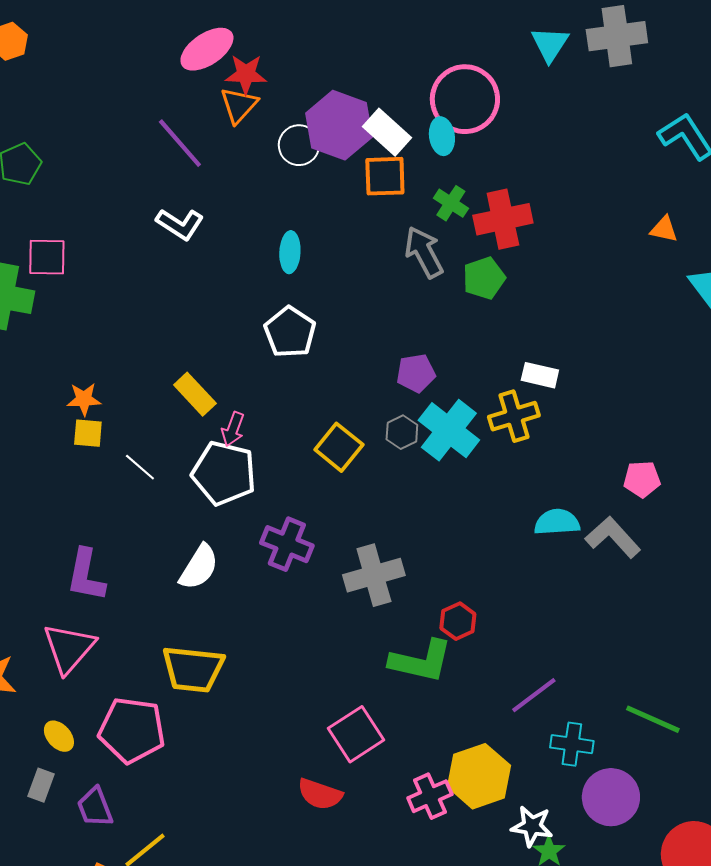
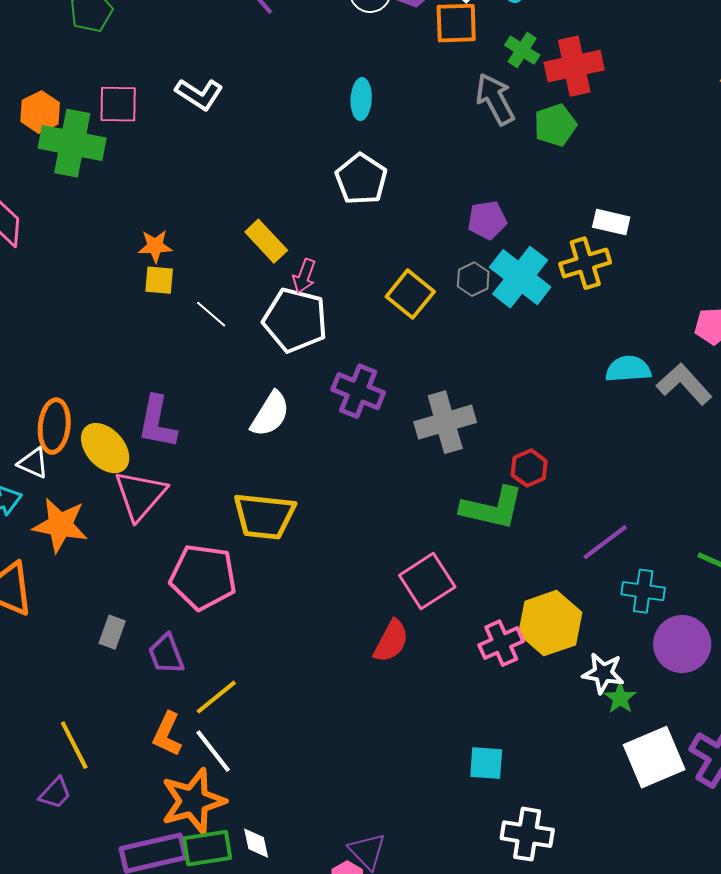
white L-shape: (180, 224) -> (199, 94), moved
yellow ellipse: (59, 736) -> (105, 448), moved, size x1.6
red semicircle: (320, 794) -> (391, 641), turned -81

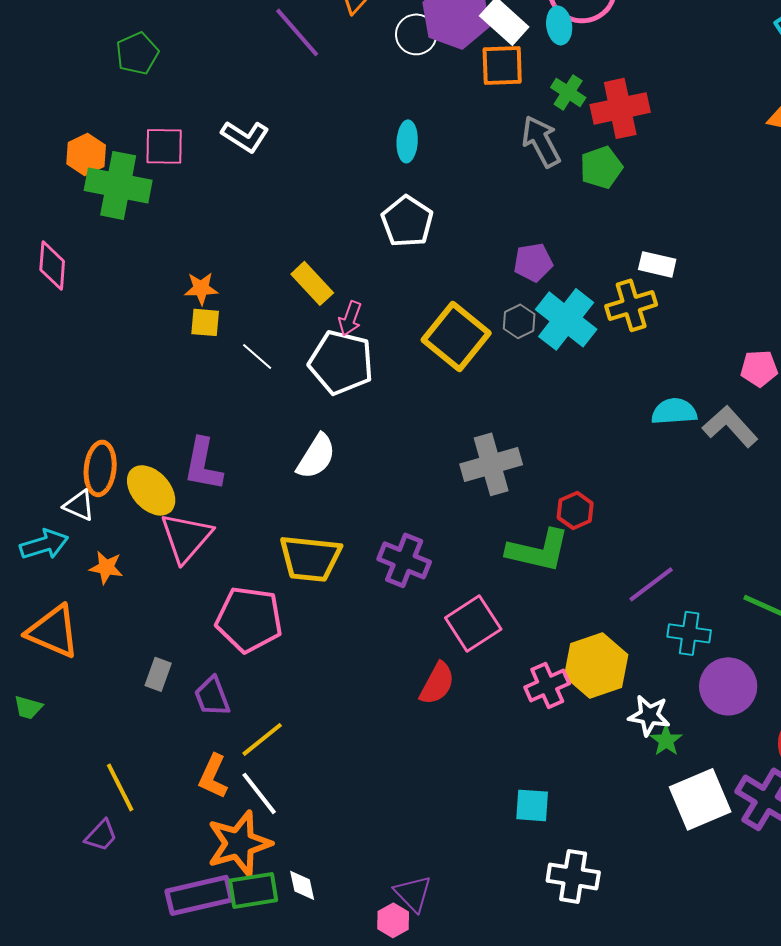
yellow square: (410, 294) -> (456, 336), size x1.4
purple cross: (358, 391) -> (404, 560), moved
orange star: (60, 525) -> (106, 567), size x0.6

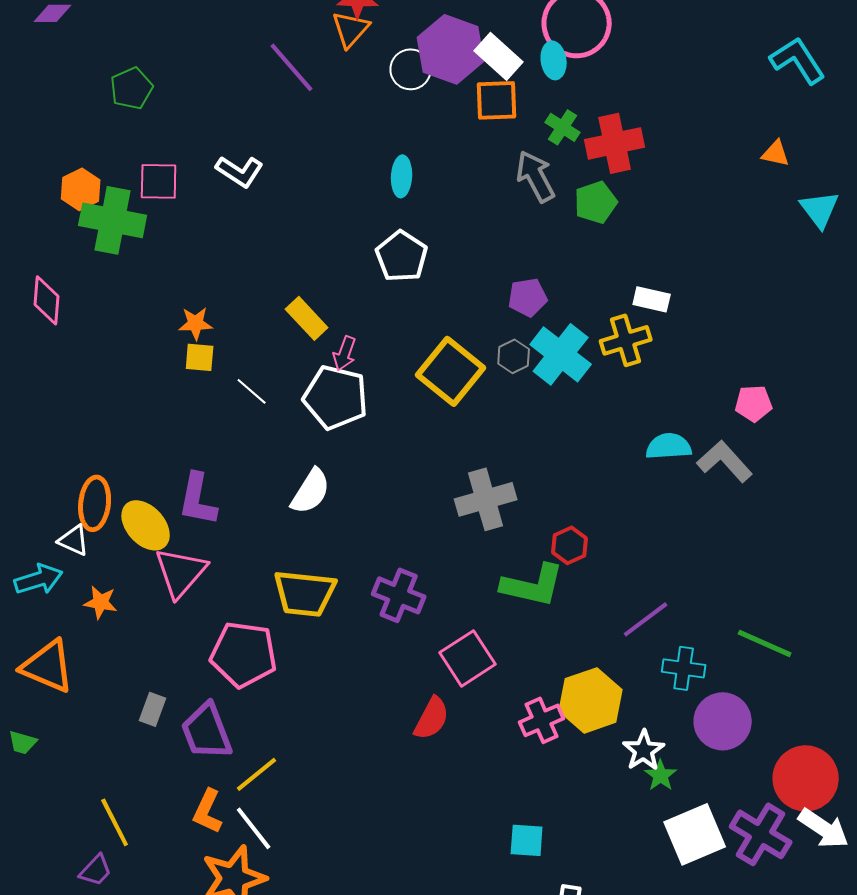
purple trapezoid: (212, 696) -> (207, 731), size x1.4
white star: (649, 715) -> (644, 750), turned 30

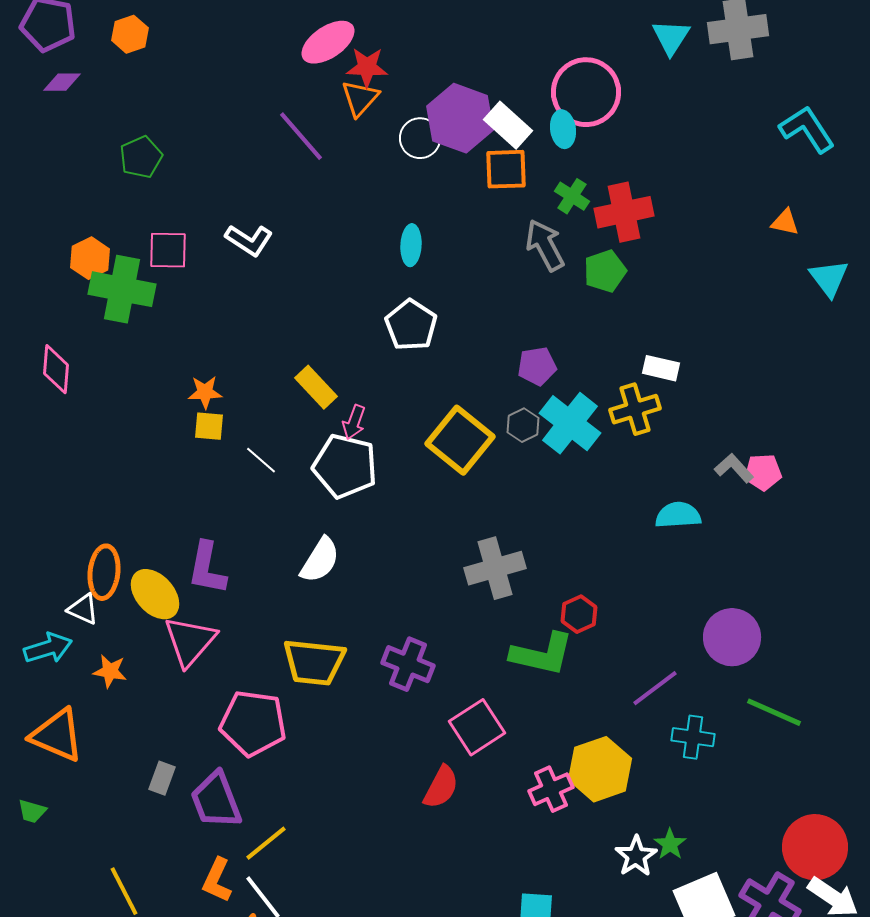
gray L-shape: (725, 461) -> (734, 468), moved, size x0.7
purple circle: (723, 721) -> (732, 637), moved
white star: (644, 750) -> (636, 856), moved

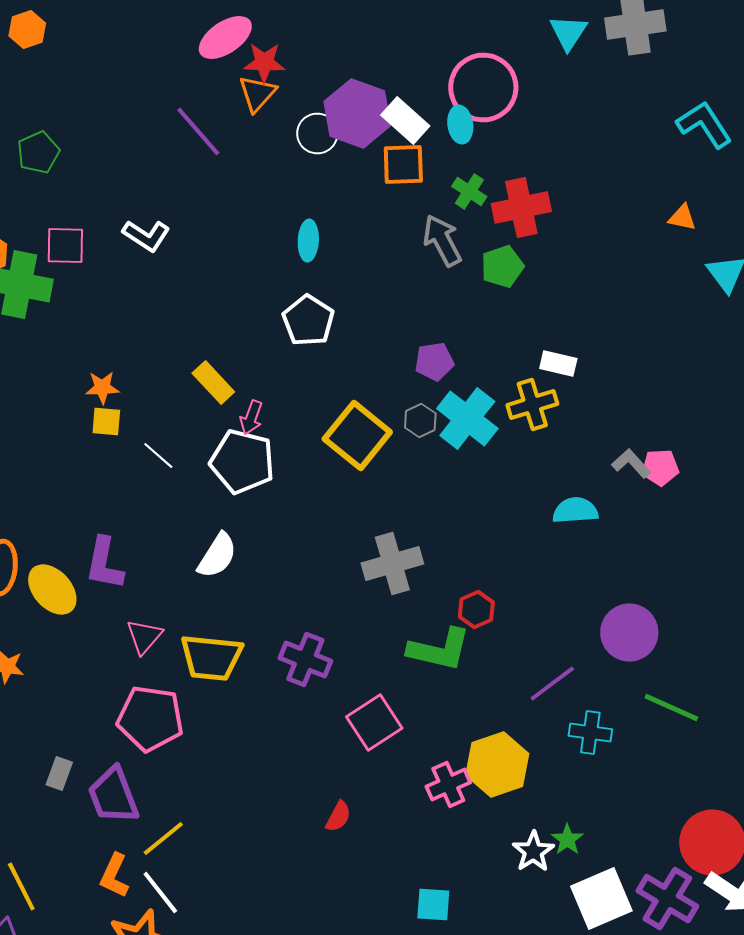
pink triangle: (190, 641) -> (144, 636), moved, size x0.7
red semicircle: (441, 787) -> (338, 816), moved, size x0.7

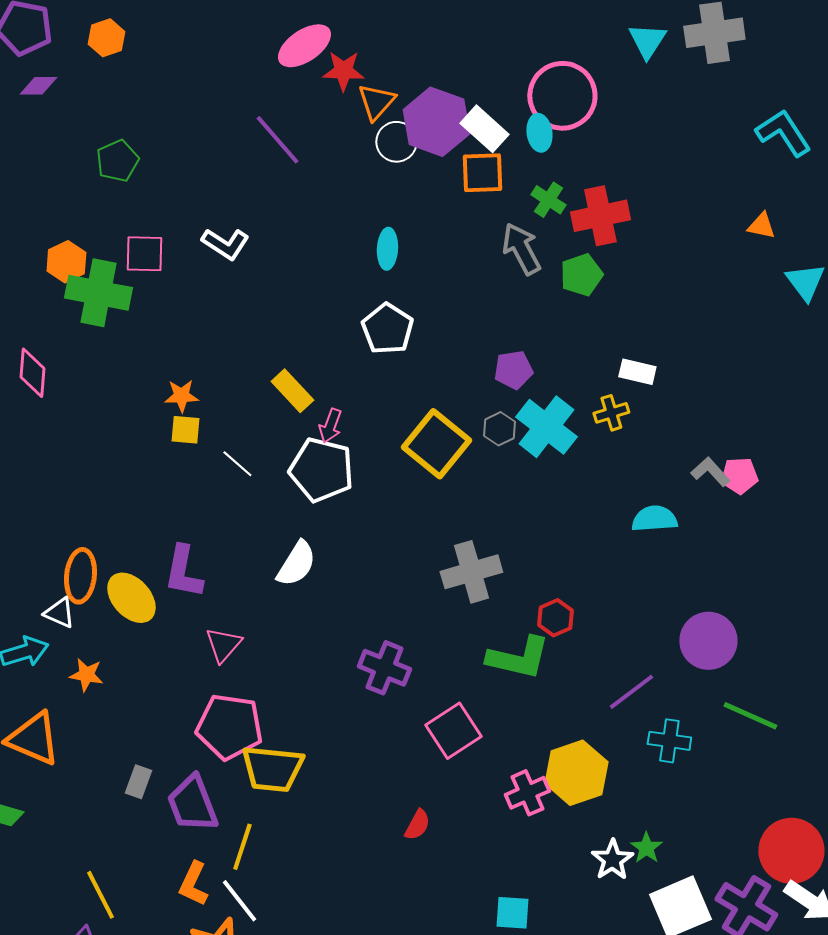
orange triangle: (257, 94) -> (376, 102), moved
yellow cross: (532, 404) -> (611, 413), size x0.7
yellow trapezoid: (211, 658) -> (272, 769), moved
yellow line: (163, 838) -> (242, 847), turned -33

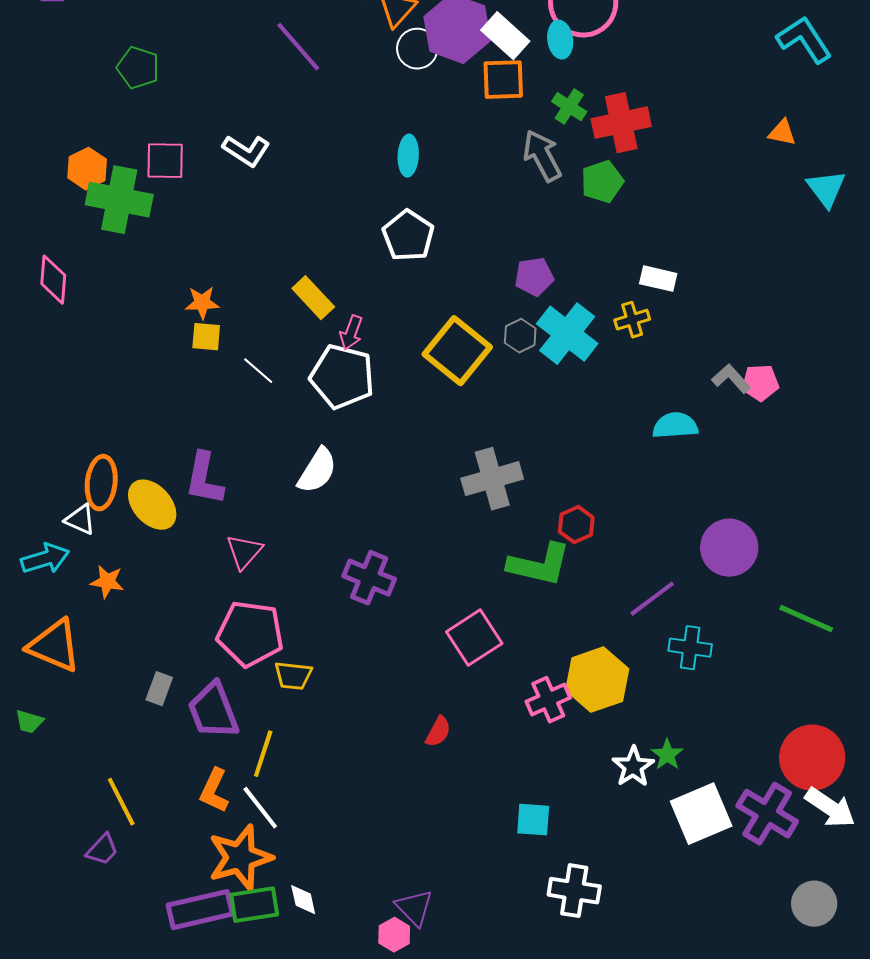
green pentagon: (117, 161) -> (138, 68), turned -30
purple cross: (384, 668) -> (369, 578), moved
green line: (750, 716) -> (806, 619), moved
yellow trapezoid: (272, 769) -> (293, 676), size x0.6

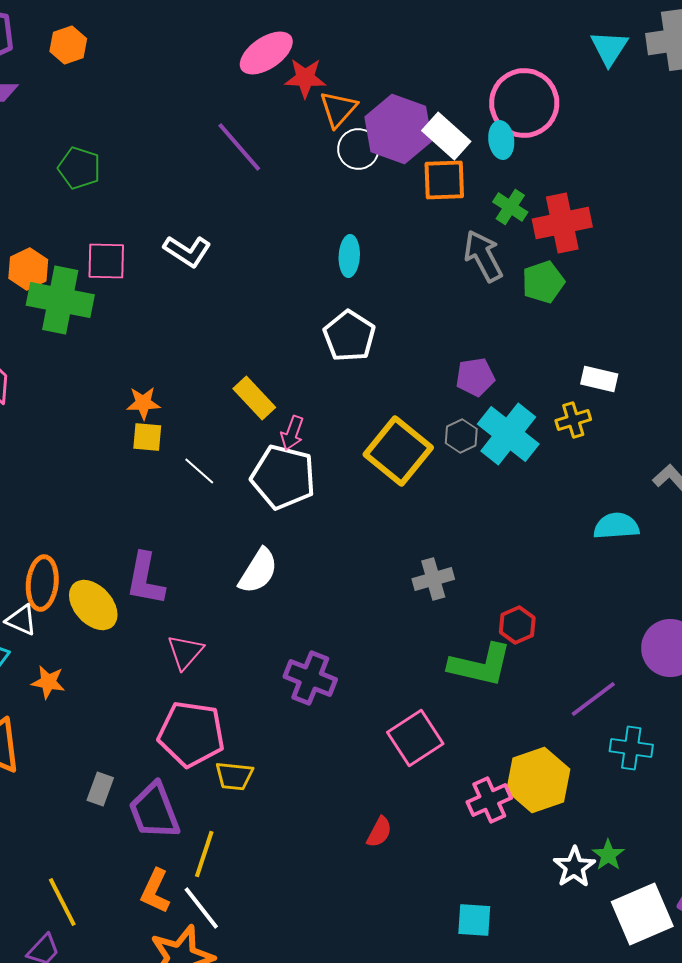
gray cross: (492, 479) -> (433, 579), size x0.7

